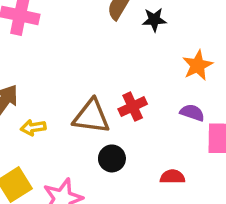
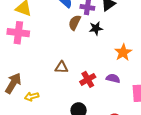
purple semicircle: (192, 113) -> (113, 78), moved
brown triangle: (92, 116) -> (61, 67), moved, size x0.6

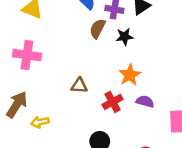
pink cross: (18, 33) -> (27, 55), moved
orange star: (123, 52) -> (130, 75), moved

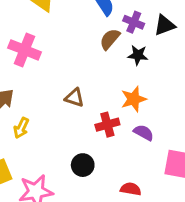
yellow arrow: (40, 122) -> (21, 128), turned -66

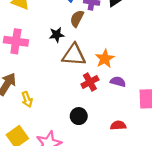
black star: (138, 55) -> (57, 35), moved
brown triangle: (75, 98) -> (74, 55), moved, size x1.6
yellow arrow: (21, 128) -> (27, 99), turned -32

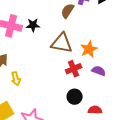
black star: (57, 35) -> (33, 25), moved
black circle: (79, 116) -> (75, 97), moved

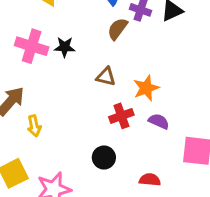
brown triangle: (62, 43) -> (106, 77), size x0.6
black circle: (75, 97) -> (104, 158), moved

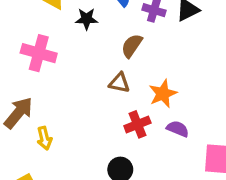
brown semicircle: (118, 29) -> (132, 46), moved
black star: (65, 47) -> (87, 19), moved

